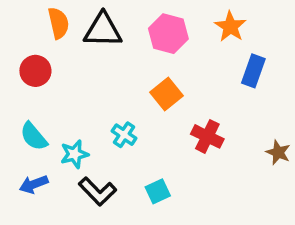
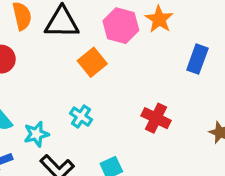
orange star: (230, 27) -> (159, 19), moved
orange square: (167, 94) -> (92, 62), moved

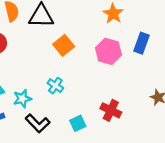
pink hexagon: (121, 26) -> (108, 51), moved
red cross: (156, 118) -> (111, 110), moved

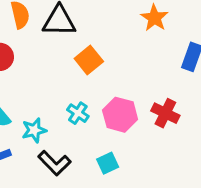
pink hexagon: (108, 51) -> (120, 115), moved
red cross: (111, 110) -> (165, 113), moved

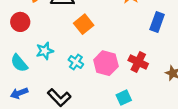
cyan star: (34, 130) -> (45, 51), moved
cyan square: (108, 163) -> (124, 98), moved

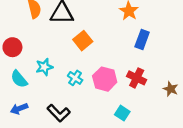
red circle: (20, 22) -> (12, 47), moved
blue rectangle: (157, 22) -> (142, 39), moved
cyan square: (124, 98) -> (122, 113), turned -32

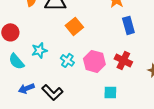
blue rectangle: (142, 39) -> (128, 25), turned -36
blue arrow: (19, 109) -> (26, 88), moved
cyan square: (122, 113) -> (110, 92), turned -32

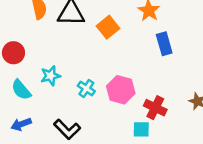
orange square: (74, 26) -> (108, 27), moved
red cross: (123, 60) -> (155, 108), moved
blue arrow: (26, 88) -> (21, 124), moved

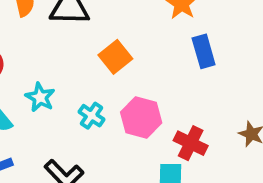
orange square: (108, 27) -> (115, 57), moved
cyan star: (51, 76) -> (40, 97), turned -30

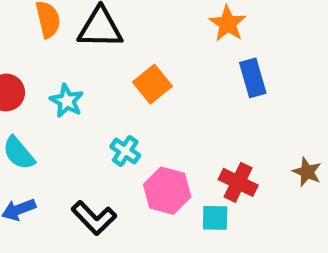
cyan star: (40, 97) -> (67, 101), moved
pink hexagon: (141, 117) -> (167, 191), moved

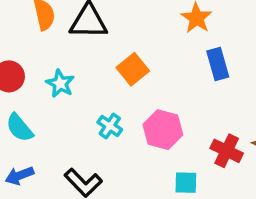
red cross: (238, 182) -> (227, 151), moved
pink hexagon: (167, 191) -> (163, 130), moved

